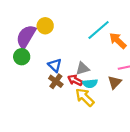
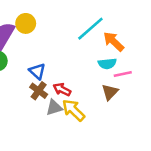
gray triangle: (83, 68) -> (54, 108), moved
cyan semicircle: (90, 83) -> (107, 64), moved

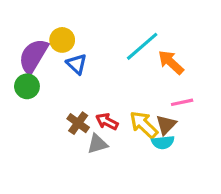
cyan semicircle: (107, 64) -> (163, 142), moved
blue triangle: (37, 71) -> (77, 64), moved
yellow arrow: (74, 110) -> (144, 125), moved

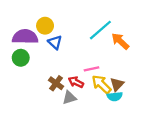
purple semicircle: (33, 56) -> (25, 37), turned 60
pink line: (182, 102) -> (91, 69), moved

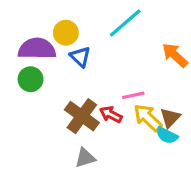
cyan line: (100, 30) -> (125, 23), moved
brown cross: (56, 83) -> (82, 116), size x1.5
cyan semicircle: (115, 96) -> (167, 135), turned 32
gray triangle: (69, 98) -> (85, 158), moved

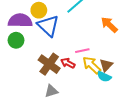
blue triangle: (80, 57) -> (48, 26), size x1.6

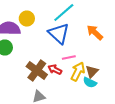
blue triangle: (48, 26) -> (59, 34), moved
yellow arrow: (92, 65) -> (78, 72), turned 72

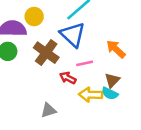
orange arrow: (95, 32) -> (116, 49), moved
brown cross: (37, 70) -> (46, 53), moved
yellow arrow: (78, 72) -> (91, 95), moved, turned -114

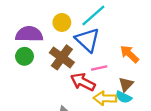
yellow circle: (34, 17) -> (62, 22), moved
red arrow: (68, 78) -> (83, 82), size x1.5

